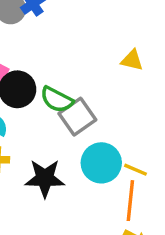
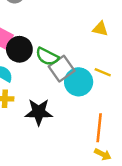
cyan circle: (101, 163) -> (79, 82), moved
yellow line: (135, 170) -> (103, 72), moved

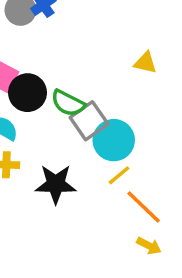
yellow line: (103, 72) -> (119, 175), moved, turned -63
orange line: (99, 128) -> (144, 207), turned -52

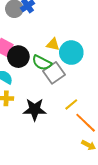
yellow triangle: (145, 63) -> (53, 44), moved
cyan circle: (114, 140) -> (71, 53), moved

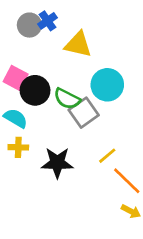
yellow triangle: (53, 44) -> (78, 44), moved, size x1.5

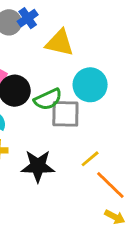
green semicircle: (67, 99) -> (48, 99), turned -52
gray square: (84, 113) -> (65, 114), turned 36

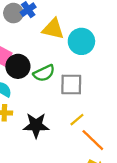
cyan circle: (90, 85) -> (81, 41), moved
gray square: (65, 114) -> (71, 84), moved

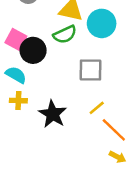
green semicircle: (44, 73) -> (65, 34), moved
black star: (36, 125) -> (53, 114), turned 30

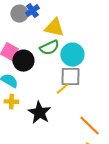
cyan circle: (102, 23) -> (72, 55), moved
yellow line: (97, 108) -> (62, 89), moved

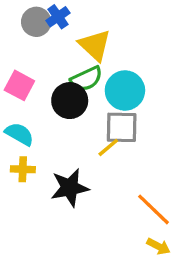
yellow triangle: (54, 28) -> (95, 45), turned 30
black circle: (23, 61) -> (70, 101), moved
black star: (39, 113) -> (70, 188), turned 30

